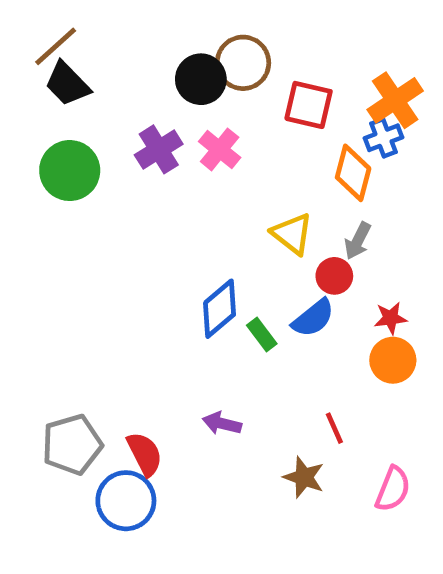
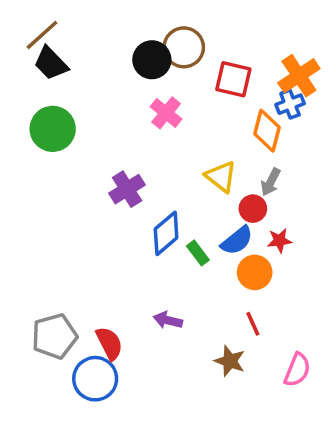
purple cross: (159, 149) -> (127, 189), moved
red star: (391, 318) -> (279, 240), moved
orange circle: (393, 360) -> (255, 272), moved

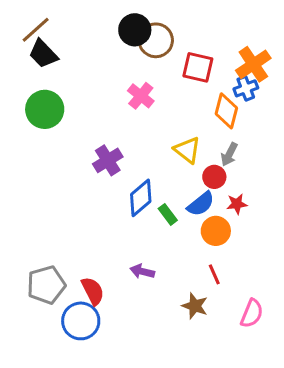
black circle: (152, 60) -> (135, 30), moved

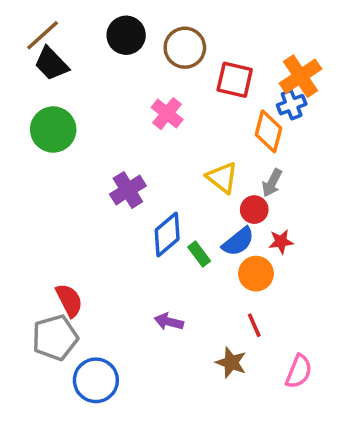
black circle: (135, 30) -> (126, 35), moved
red semicircle: (93, 291) -> (69, 300), moved

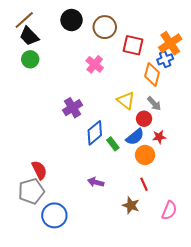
green circle: (53, 130) -> (30, 59), moved, size x0.7
gray arrow: (272, 183) -> (154, 104), turned -70

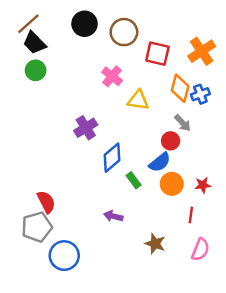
blue cross: (165, 59) -> (200, 94), moved
yellow triangle: (126, 101) -> (138, 100), moved, turned -30
red star: (159, 137) -> (203, 185), moved
green rectangle: (113, 144) -> (134, 180), moved
red line: (144, 184) -> (191, 215), moved, turned 32

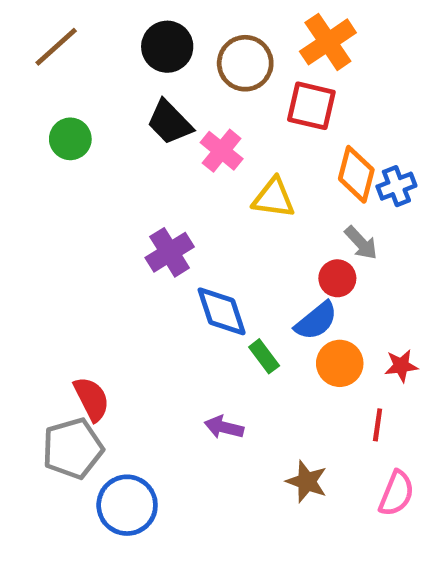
black trapezoid: (34, 43) -> (170, 122), moved
orange cross: (202, 51) -> (328, 42), moved
blue diamond: (112, 158) -> (222, 311), turned -68

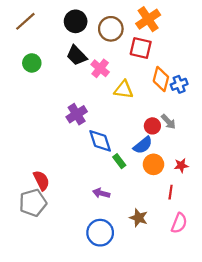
gray arrow: (361, 243) -> (168, 122), moved
blue circle: (127, 505) -> (100, 233), moved

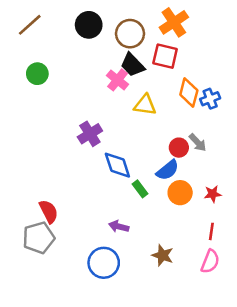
black trapezoid: (77, 55) -> (132, 65), moved
red line: (171, 192) -> (211, 231), moved
blue circle: (100, 233) -> (104, 263), moved

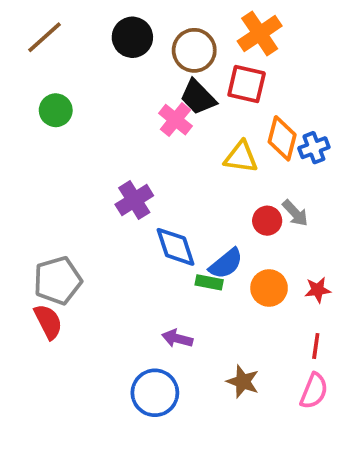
yellow triangle: (145, 105) -> (241, 157), moved
blue semicircle: (168, 170) -> (226, 264), moved
green rectangle: (140, 189) -> (209, 282), turned -42
red semicircle: (49, 211) -> (48, 322), moved
gray pentagon: (39, 238) -> (58, 281), moved

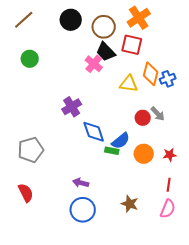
red semicircle: (48, 322) -> (26, 193), moved
purple arrow: (177, 339) -> (81, 183), moved

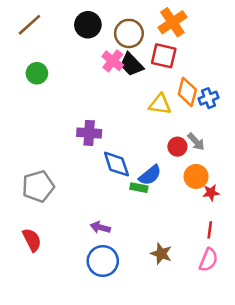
pink cross: (94, 64) -> (113, 61), moved
purple cross: (72, 107) -> (89, 133), turned 36
orange circle: (144, 154) -> (196, 176), moved

